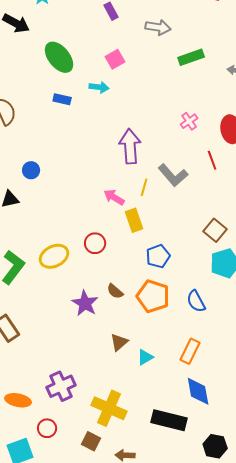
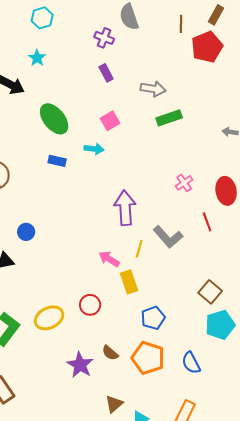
green rectangle: (191, 57) -> (169, 118), moved

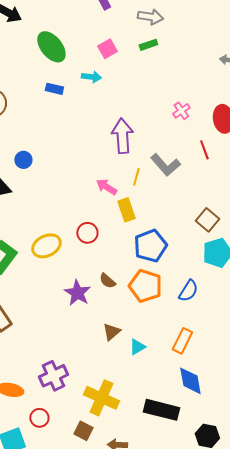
green rectangle: (169, 118) -> (148, 45), moved, size x0.7
blue pentagon: (153, 318) -> (150, 246), size x1.4
blue semicircle: (191, 363) -> (188, 291), turned -120

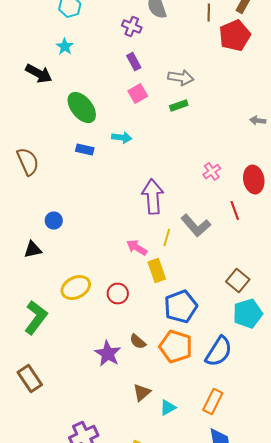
pink square: (107, 49) -> (138, 94), moved
yellow ellipse: (46, 246) -> (76, 288), moved
blue semicircle: (188, 291) -> (219, 352), size x1.4

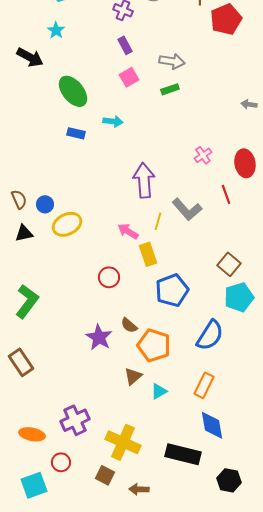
brown semicircle: (28, 162) -> (19, 199), moved, size x0.7
yellow ellipse: (76, 288) -> (67, 224), moved
orange pentagon: (176, 347) -> (154, 345), moved

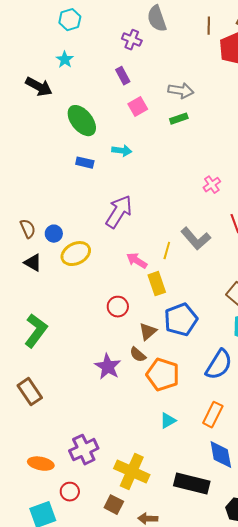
purple rectangle: (125, 45) -> (123, 76), moved
purple arrow: (144, 180) -> (119, 212), moved, turned 36
black triangle: (24, 233) -> (33, 263), turned 42
brown triangle: (133, 376) -> (148, 332), moved

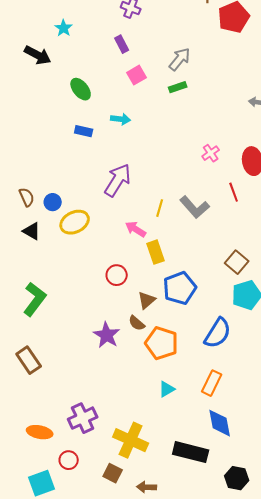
gray arrow: (181, 91) -> (180, 59), turned -60
green ellipse: (82, 121) -> (81, 89), size x0.7
yellow line: (167, 251) -> (160, 208), moved

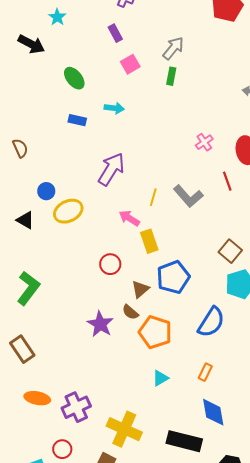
green rectangle: (178, 87) -> (171, 76), turned -60
brown semicircle: (27, 197) -> (20, 148), moved
orange rectangle: (212, 383) -> (205, 372), size x0.7
orange ellipse: (40, 432) -> (37, 398), moved

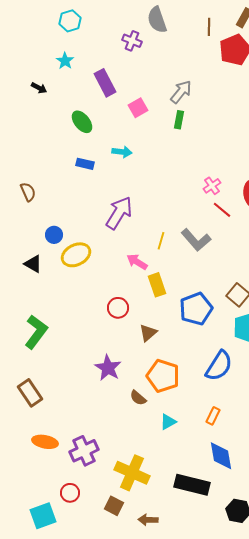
purple rectangle: (115, 33) -> (105, 83), moved, size x1.5
black arrow: (31, 44) -> (39, 88), size x0.6
red line: (227, 181) -> (222, 210), moved, turned -30
blue pentagon: (173, 277) -> (196, 309), moved
brown semicircle: (130, 312) -> (138, 398), moved

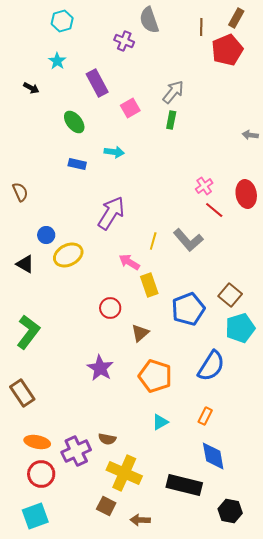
brown semicircle: (138, 398) -> (107, 439), moved, turned -30
red circle: (70, 493) -> (41, 474), moved, size x1.4

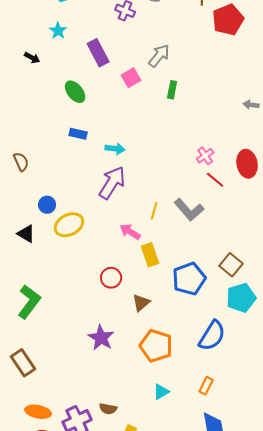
gray arrow: (173, 92) -> (159, 56), moved
cyan arrow: (114, 152) -> (115, 149), moved

